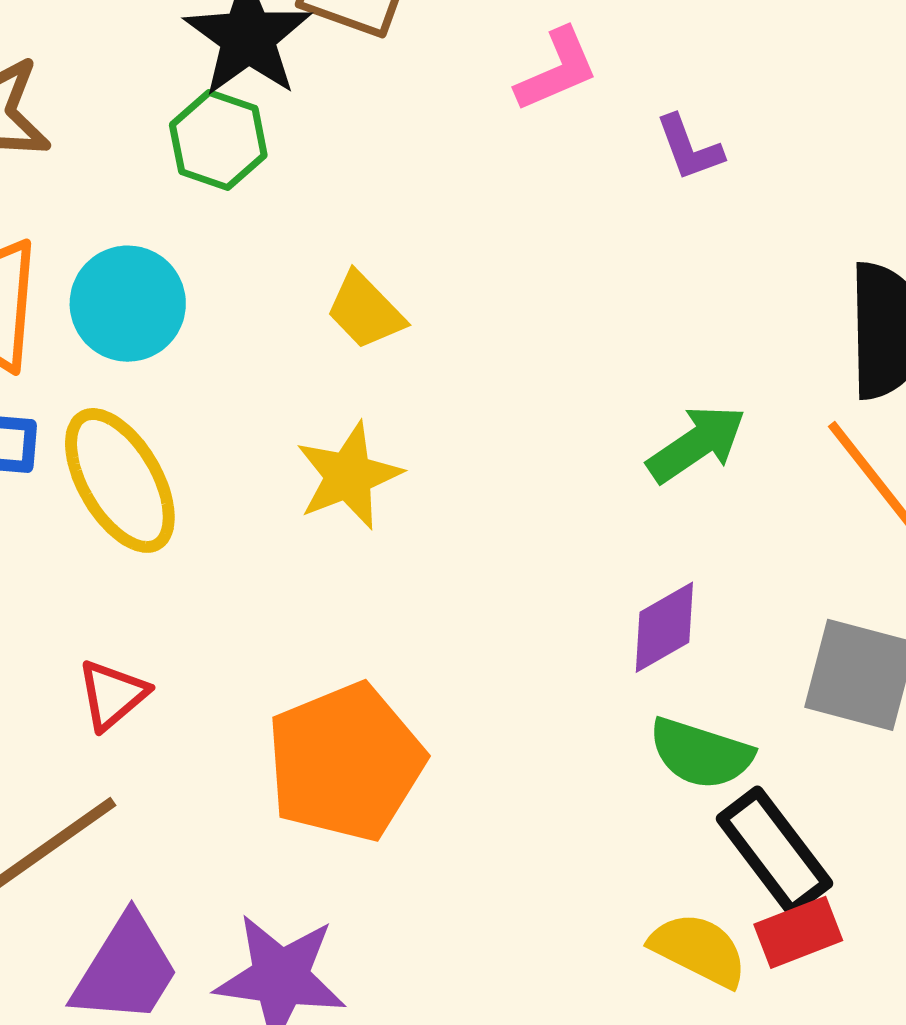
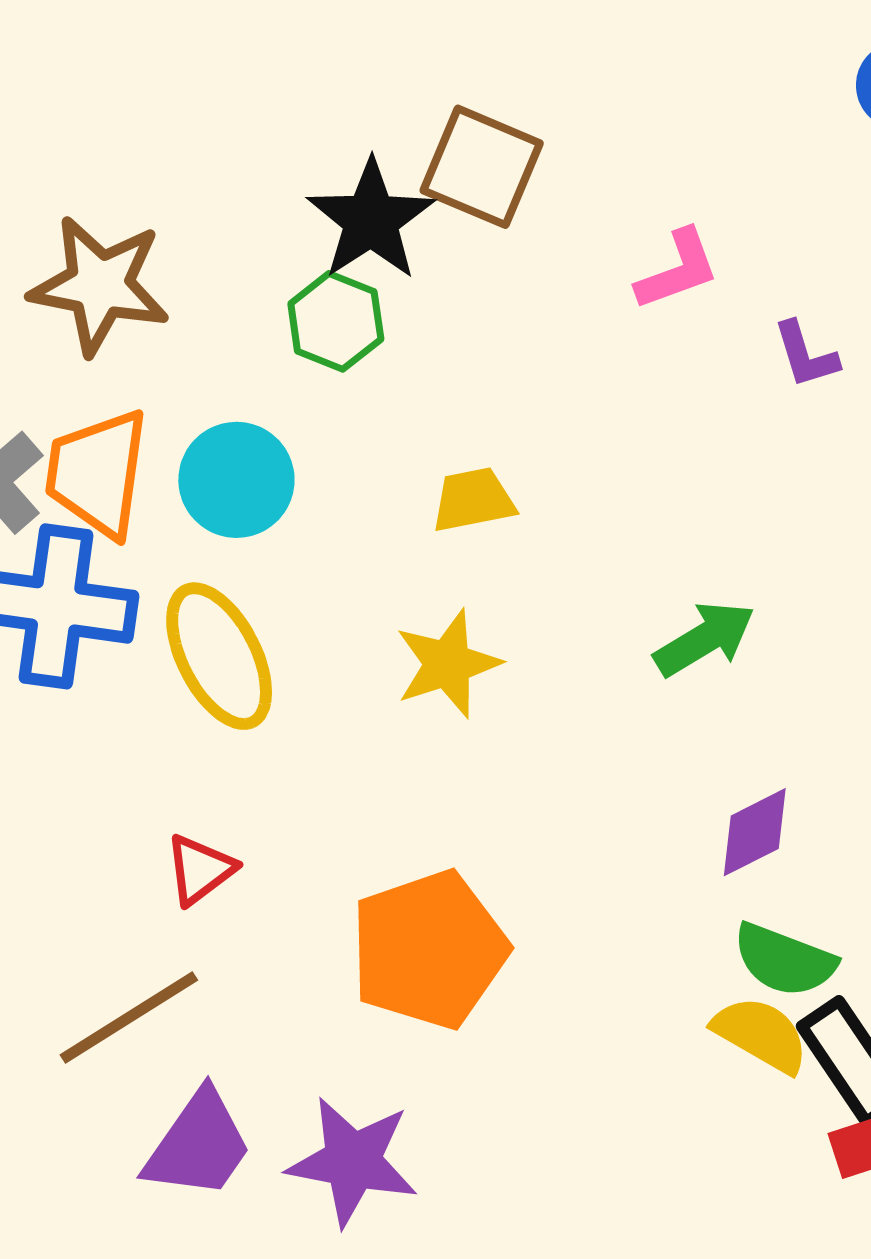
yellow trapezoid: (365, 311) -> (473, 500), turned 120
green arrow: (697, 444) -> (704, 639), moved
yellow semicircle: (699, 950) -> (761, 1034), moved

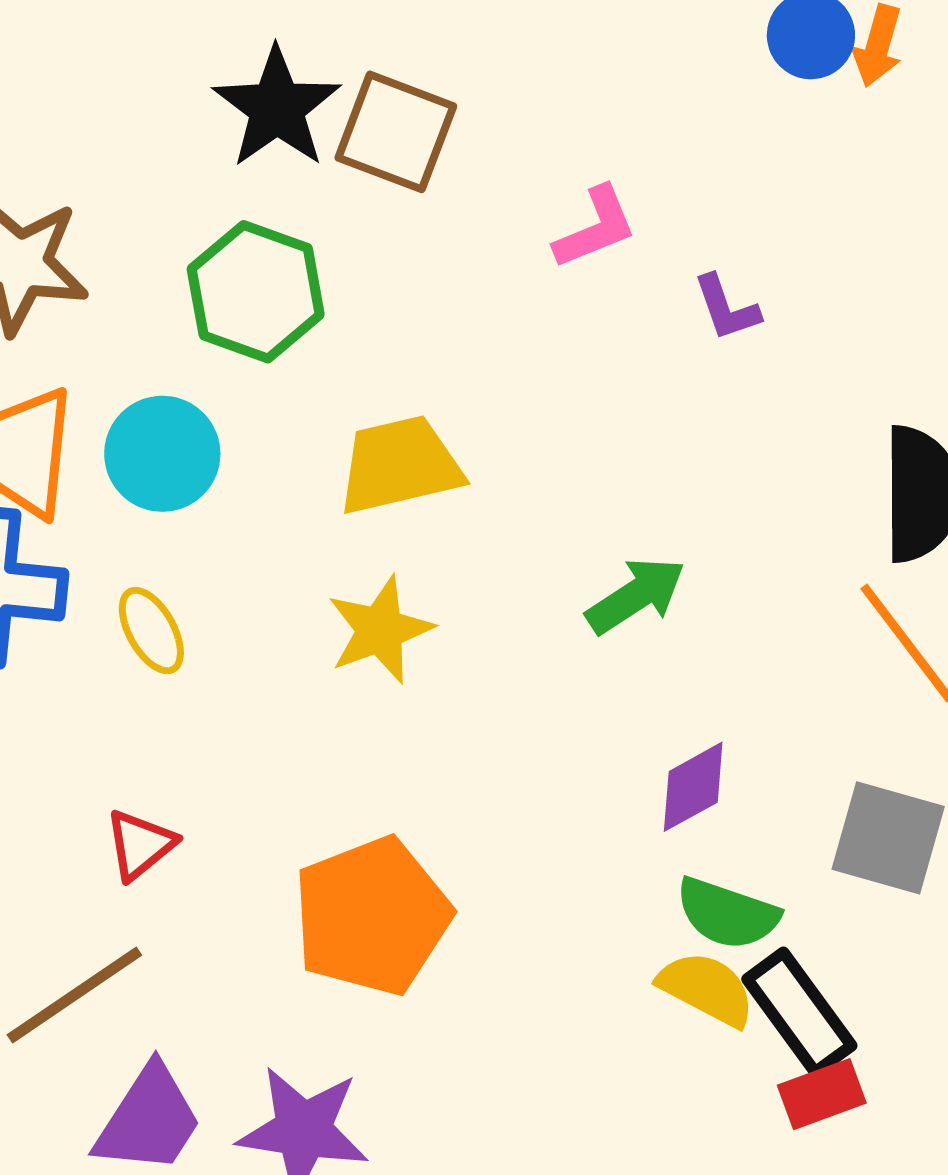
black star: (371, 220) -> (277, 108), moved
green hexagon: (336, 321) -> (256, 292), size x1.4
yellow trapezoid: (473, 500) -> (400, 465), size x1.5
yellow ellipse: (219, 656) -> (151, 631), size x0.6

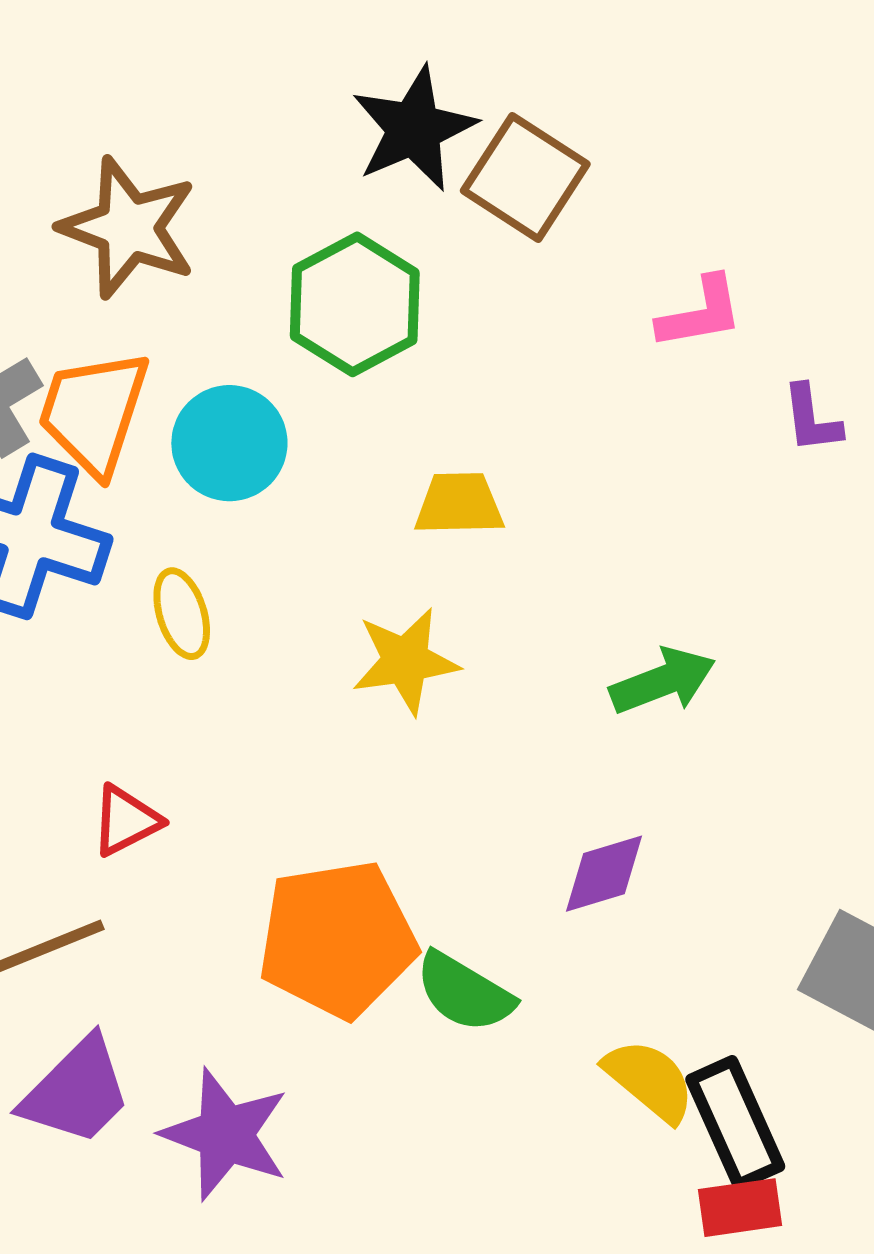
yellow trapezoid: (400, 465) -> (459, 504), size x0.7
purple diamond: (693, 787) -> (604, 874), moved
green semicircle: (727, 914) -> (464, 992), moved

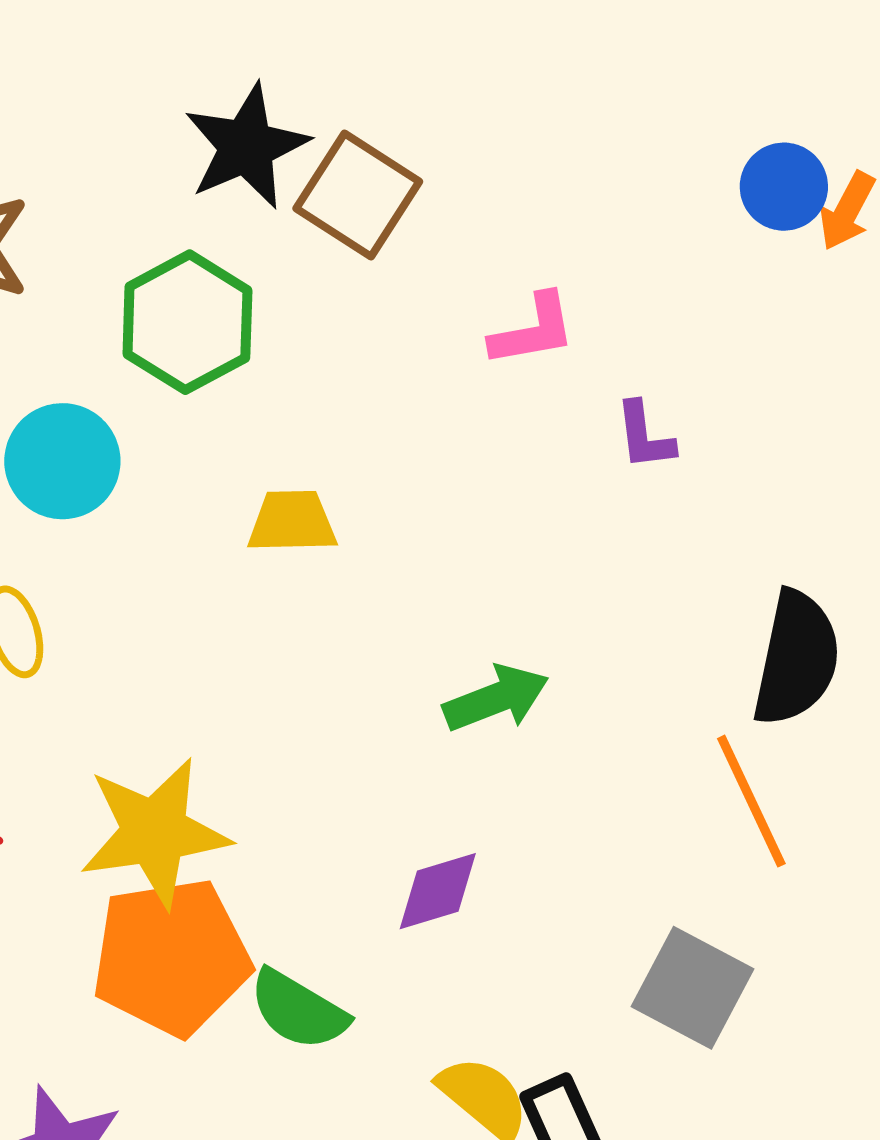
yellow star: (405, 661) -> (155, 832), moved, size x1.4

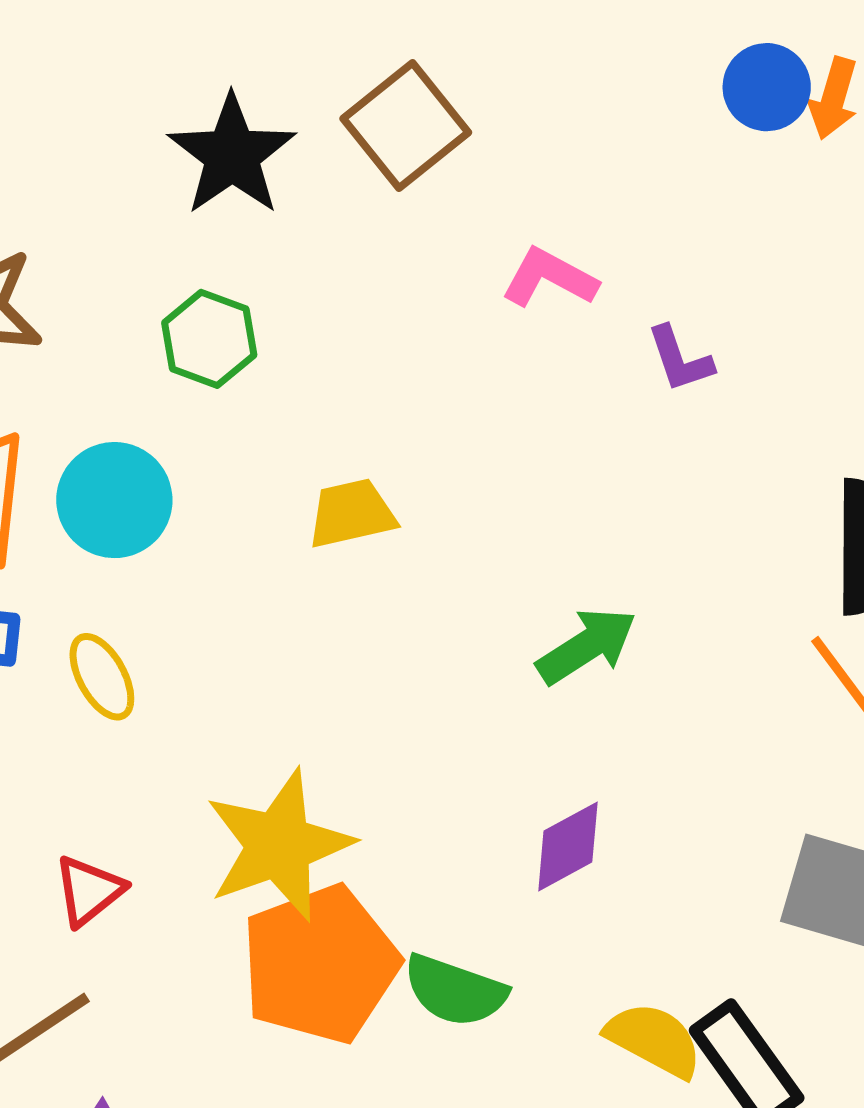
brown square: (358, 195) -> (406, 126), moved, turned 30
green hexagon: (187, 322) -> (209, 339), size x0.7
pink L-shape: (533, 330) -> (549, 278), turned -130

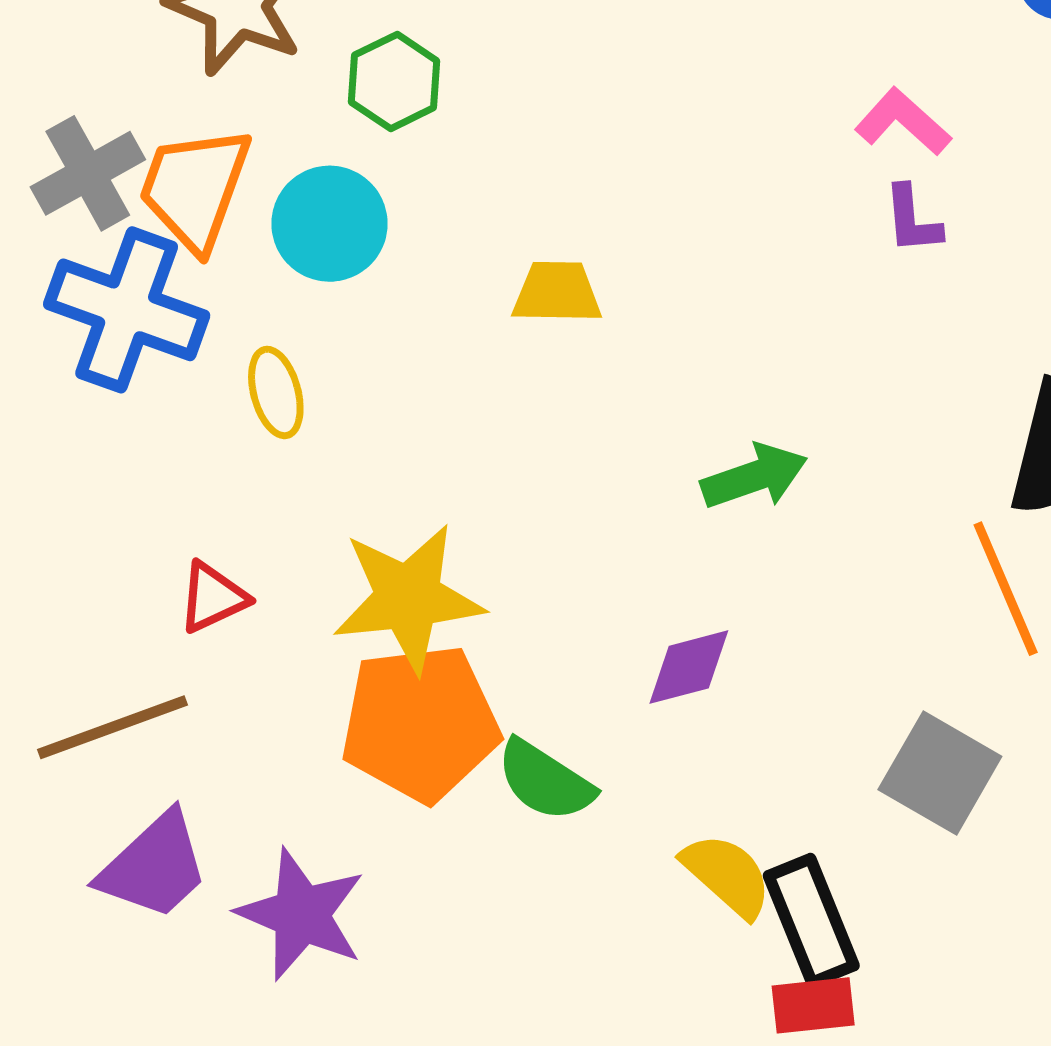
pink L-shape: (549, 278) -> (903, 122), moved
green hexagon: (209, 339) -> (394, 81), moved

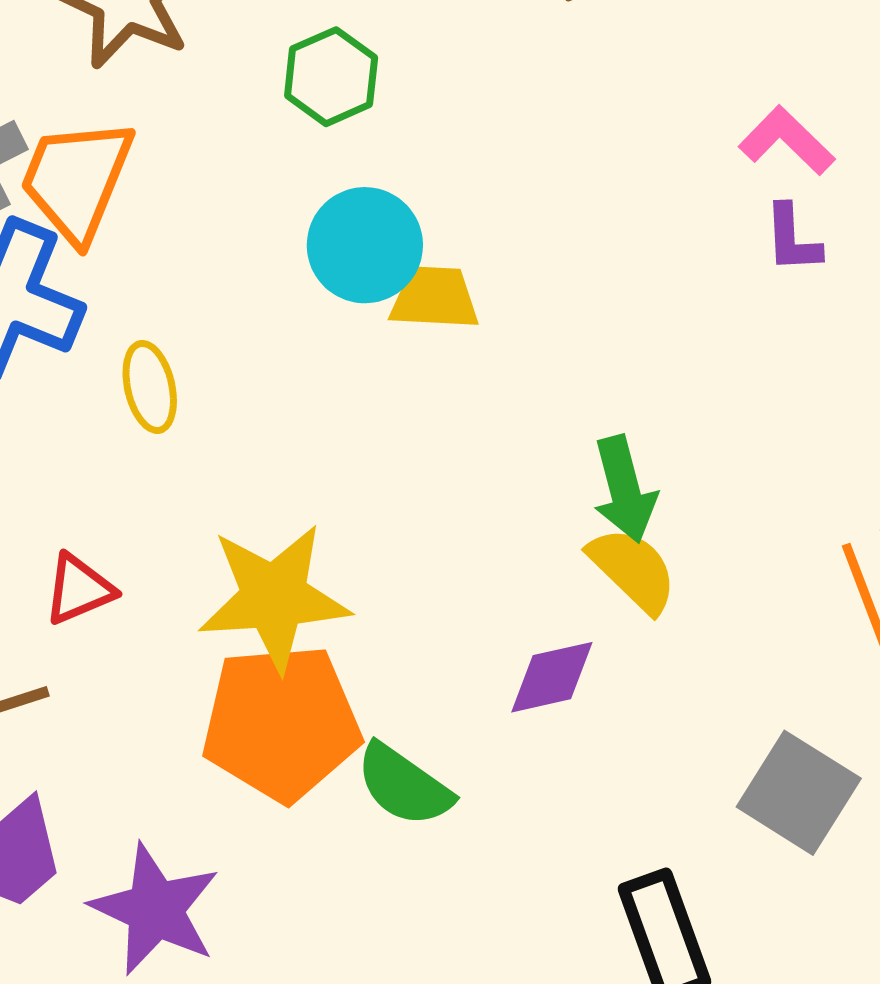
green hexagon: (394, 81) -> (331, 77), moved
cyan circle: (330, 224) -> (365, 245), moved
green arrow: (754, 477) -> (625, 489), turned 92
yellow semicircle: (727, 875) -> (633, 570), moved

